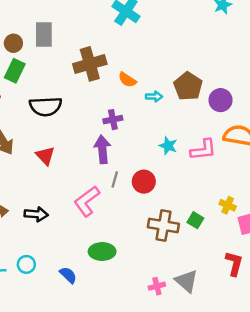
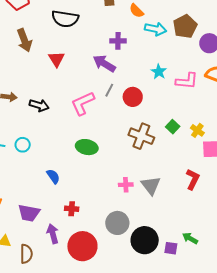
cyan arrow: (154, 97) -> (156, 29), size x1.5
purple arrow: (102, 149) -> (104, 63), turned -65
green square: (195, 220) -> (173, 127), moved
blue semicircle: (68, 275) -> (53, 176), moved

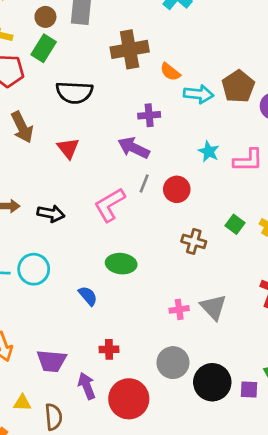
brown cross: (141, 136) -> (194, 241), size x0.7
cyan circle: (23, 145) -> (34, 269), size x1.5
blue semicircle: (53, 176) -> (88, 296), moved

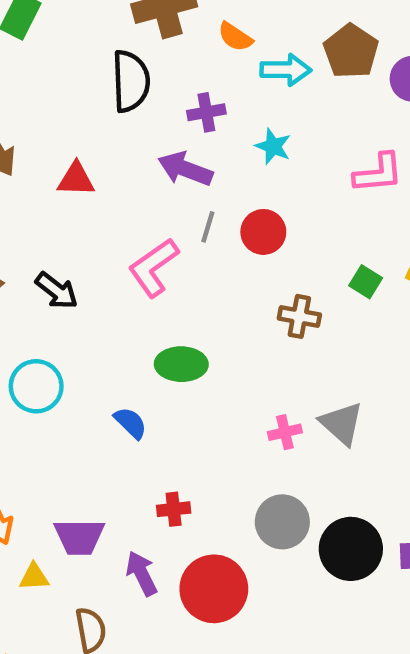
black semicircle: (74, 92) -> (131, 81), moved, turned -90
red triangle: (68, 148) -> (76, 179), turned -45
cyan star: (209, 152) -> (273, 146), moved
black arrow: (51, 213) -> (57, 291), turned 32
yellow triangle: (22, 403) -> (34, 577), moved

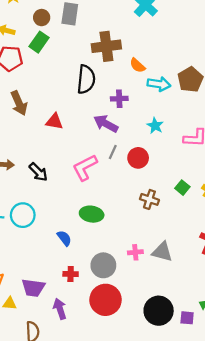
cyan star: (273, 146) -> (155, 126), moved
gray triangle: (342, 423) -> (162, 252), turned -35
red cross: (174, 509) -> (71, 274), moved
gray circle: (282, 522) -> (103, 265), moved
red circle: (214, 589) -> (106, 300), moved

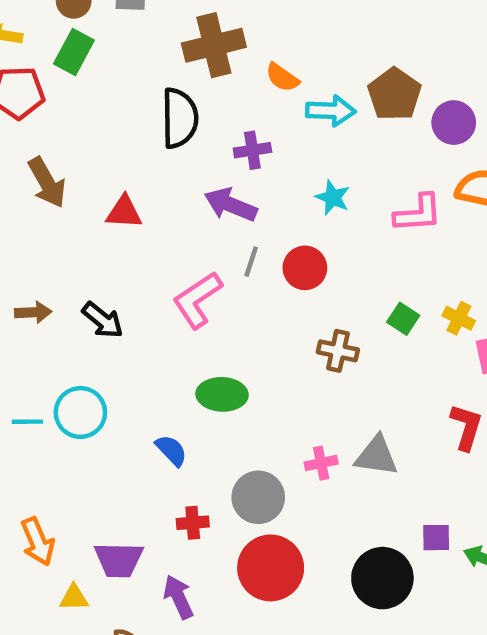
purple square: (187, 318) -> (436, 538), moved

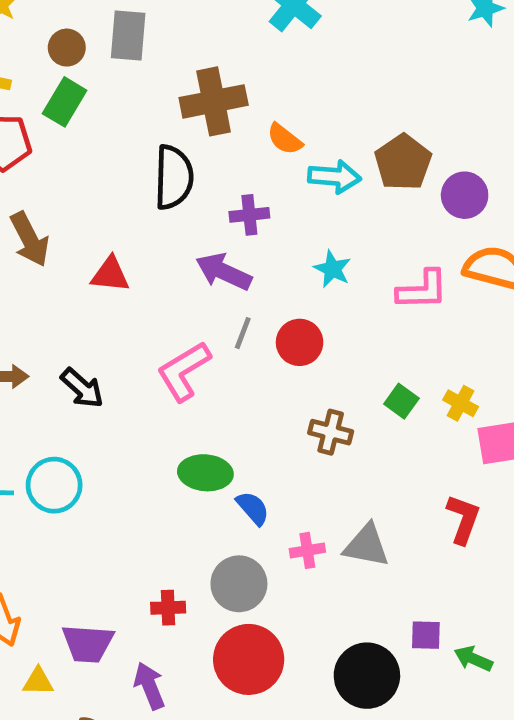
blue semicircle: (171, 450) -> (253, 508), moved

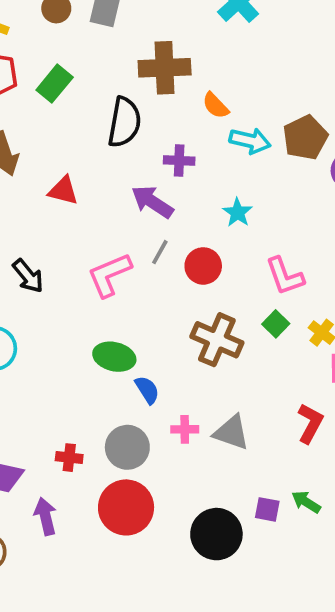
green rectangle: (65, 102) -> (55, 84), moved
pink L-shape: (422, 290) -> (285, 276), moved, turned 63
brown cross: (331, 432) -> (217, 340), size x1.5
green arrow: (473, 659) -> (306, 502), moved

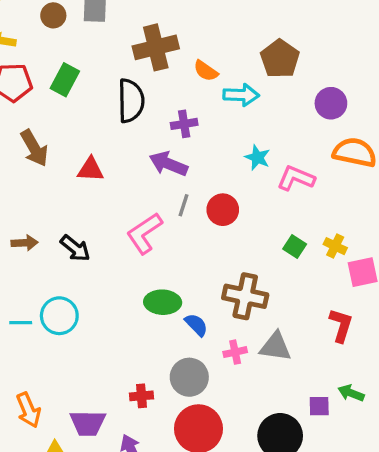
brown pentagon: (305, 138) -> (280, 59), moved
cyan star: (238, 213) -> (257, 157), moved
pink L-shape: (285, 276) -> (296, 178), moved, turned 144
brown cross: (217, 340) -> (245, 296), moved

